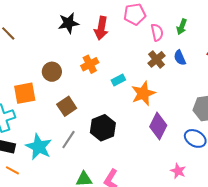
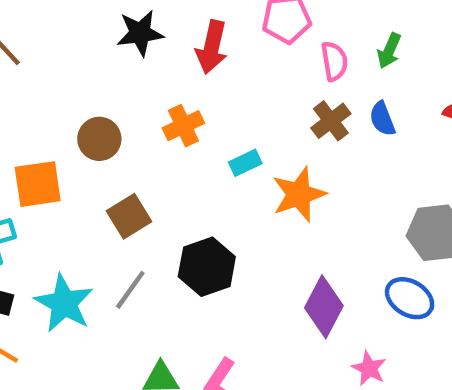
purple diamond: (158, 126) -> (324, 307), moved

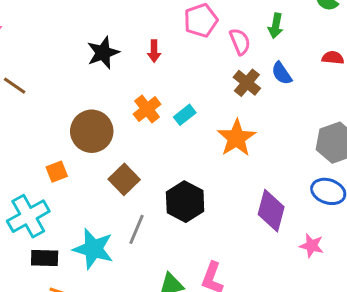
red arrow: (212, 47) -> (154, 51), size x0.6
brown circle: (99, 139) -> (92, 131), size x1.4
cyan rectangle: (245, 163) -> (185, 115), moved
orange square: (38, 184) -> (57, 172), size x0.6

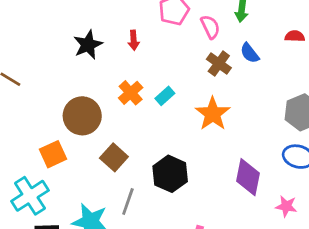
orange square: (57, 172) -> (53, 154), size x1.4

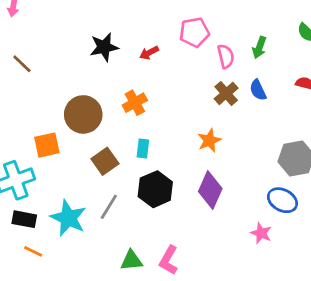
red arrow: (134, 40) -> (149, 53), turned 54
cyan rectangle: (165, 96) -> (143, 149), moved, turned -54
orange star: (213, 114) -> (209, 140), size x0.7
purple diamond: (248, 177) -> (210, 190), moved
pink star: (286, 206) -> (261, 233), moved

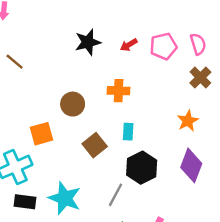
pink pentagon: (194, 32) -> (163, 46), moved
orange cross: (135, 103) -> (119, 91), turned 35
brown circle: (83, 114) -> (73, 104), size x0.7
gray line: (109, 207) -> (115, 195), moved

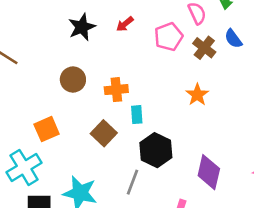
pink pentagon: (163, 46) -> (169, 37), moved
orange cross: (119, 91) -> (116, 90), moved
brown circle: (73, 104) -> (73, 80), moved
purple diamond: (191, 165) -> (209, 172), moved

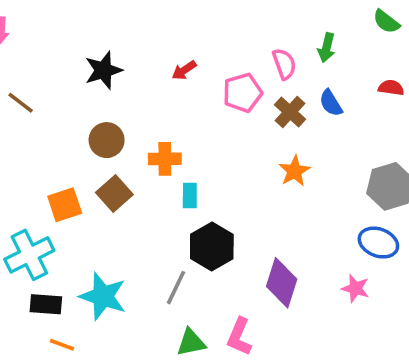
black star: (82, 27) -> (103, 70), moved
orange star: (197, 95) -> (294, 171), moved
brown square: (104, 133) -> (114, 194), moved

